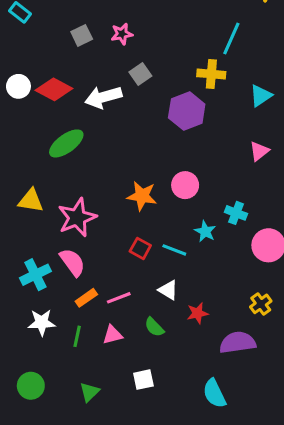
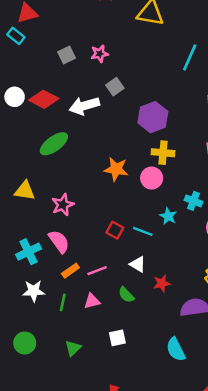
yellow cross: (211, 74) -> (163, 153), moved
orange star: (142, 196) -> (116, 169), moved
pink star: (77, 218) -> (63, 205), size x0.7

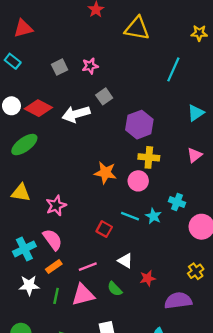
cyan rectangle: (16, 36) -> (13, 61), moved
green ellipse: (54, 144) -> (24, 145), moved
cyan line: (143, 231) -> (130, 216), moved
orange rectangle: (70, 271) -> (54, 267), moved
pink triangle: (92, 301) -> (83, 295), size x1.5

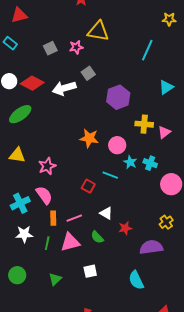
yellow triangle: (137, 28) -> (98, 31), moved
pink triangle: (195, 155) -> (164, 132), moved
yellow cross: (149, 157) -> (144, 124), moved
cyan star: (153, 216) -> (130, 162), moved
orange rectangle: (54, 267) -> (53, 218), moved, turned -56

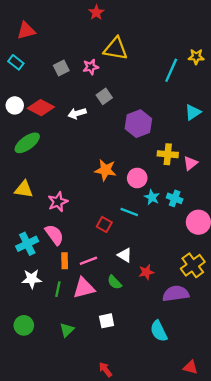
yellow star: (169, 19) -> (196, 57), moved
white arrow: (64, 88) -> (77, 113), size x0.7
yellow cross: (166, 222) -> (193, 265), size x1.5

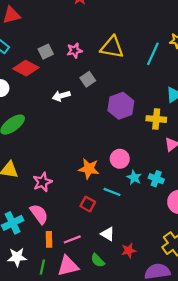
yellow triangle: (116, 49) -> (112, 47), moved
red diamond: (41, 108) -> (26, 68), moved
yellow cross: (168, 154) -> (156, 119), moved
orange star: (105, 170) -> (89, 169), moved

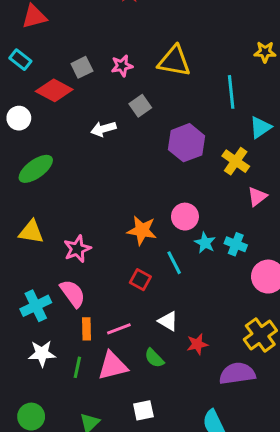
cyan line: (153, 54) -> (231, 92), moved, turned -30
yellow cross: (156, 119) -> (236, 161), turned 30
cyan line: (112, 192) -> (174, 263), turned 42

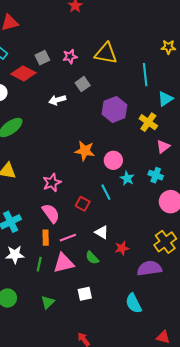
orange star: (142, 230) -> (85, 151), moved
cyan cross: (236, 244) -> (156, 175), moved
pink star: (77, 249) -> (52, 183), moved
pink semicircle: (73, 293) -> (51, 213), moved

